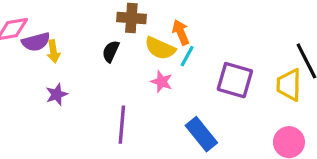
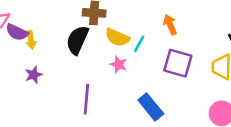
orange arrow: (181, 32) -> (170, 25), moved
purple semicircle: (36, 42) -> (17, 32), turned 40
black semicircle: (111, 51) -> (77, 40), size x1.6

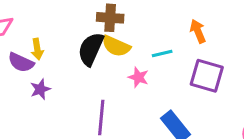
purple semicircle: (17, 32) -> (21, 62), moved
yellow semicircle: (117, 37) -> (116, 46), moved
cyan line: (139, 44) -> (162, 54), turned 48

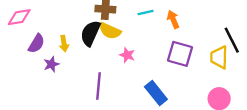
yellow arrow: (37, 49) -> (64, 44), moved
cyan line: (162, 54) -> (146, 13), moved
purple semicircle: (21, 62) -> (36, 44), turned -84

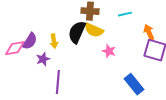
pink diamond: (19, 17) -> (15, 48), moved
orange arrow: (173, 19) -> (149, 32), moved
purple line: (98, 86) -> (58, 82), moved

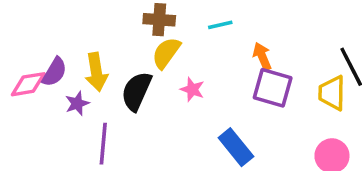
yellow semicircle: (94, 30) -> (166, 53), turned 102
black semicircle: (77, 32) -> (136, 91), moved
yellow arrow: (54, 41) -> (96, 72), size x1.5

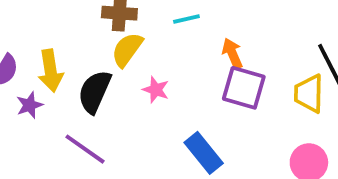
purple line: (103, 144) -> (85, 149), moved, turned -60

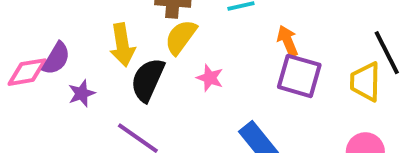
yellow arrow: (51, 71) -> (122, 45), moved

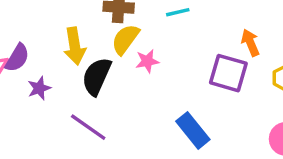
orange arrow: (288, 41) -> (250, 43), moved
pink star: (210, 78) -> (147, 61), moved, turned -30

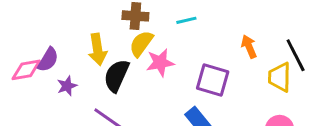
pink star: (147, 61) -> (160, 63), size x1.4
purple square: (228, 73) -> (213, 80), moved

